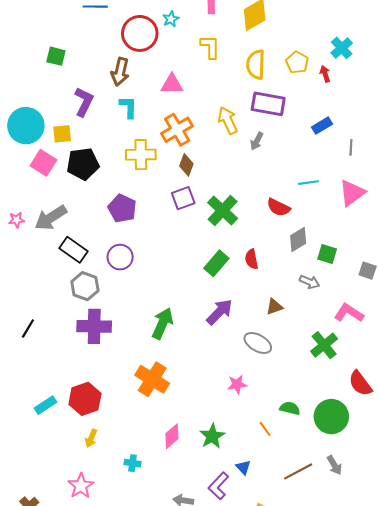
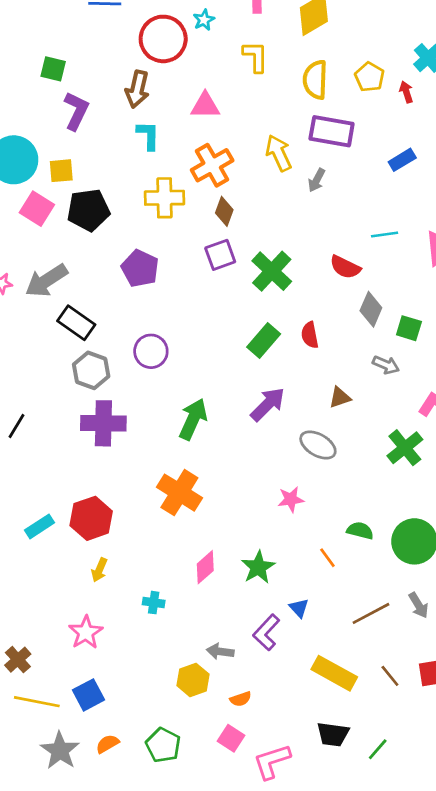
purple L-shape: (84, 102) -> (76, 111), moved
gray diamond: (298, 239) -> (371, 309), turned -35
purple circle: (120, 257) -> (151, 351), moved

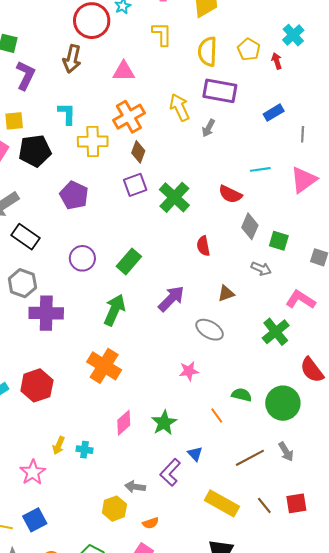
cyan L-shape: (148, 135) -> (67, 114), moved
green rectangle: (264, 340) -> (129, 261), moved
gray hexagon: (91, 370) -> (22, 283), moved
yellow arrow: (99, 570) -> (59, 445), moved

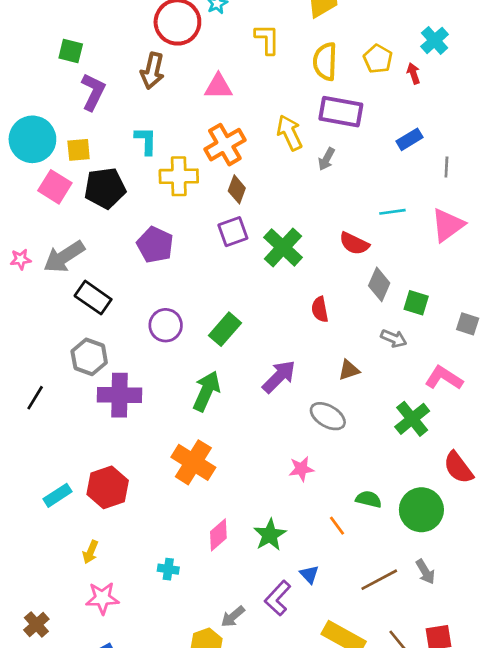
yellow arrow: (59, 445) -> (90, 552), moved
pink star: (33, 472) -> (102, 598), turned 30
gray arrow: (135, 487) -> (233, 617), turned -48

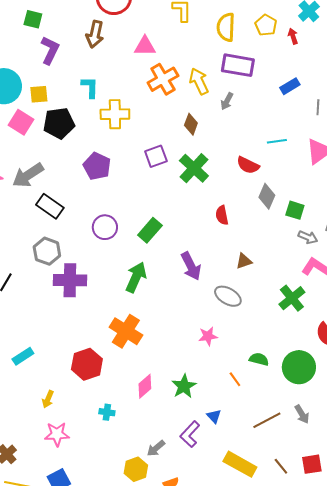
orange cross: (225, 145) -> (163, 79), moved
brown diamond: (237, 189) -> (191, 124), moved
gray arrow: (394, 338) -> (308, 237), moved
purple arrow: (279, 377) -> (191, 266), turned 108
red hexagon: (108, 487) -> (87, 364), moved

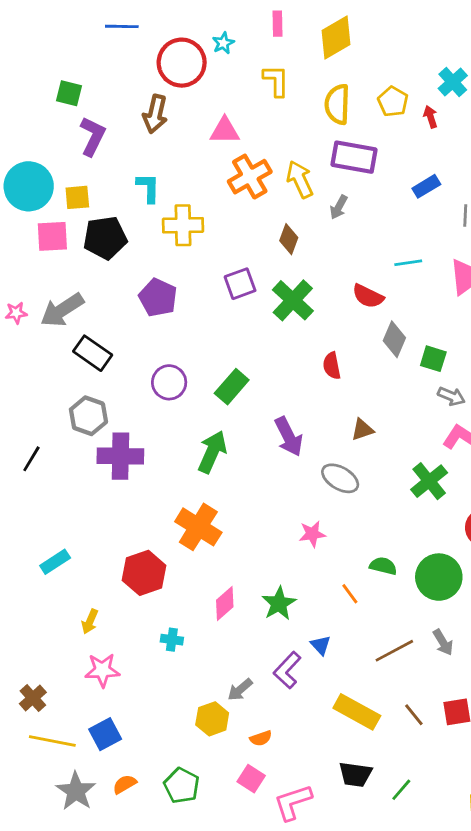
pink square: (21, 122) -> (52, 236), turned -35

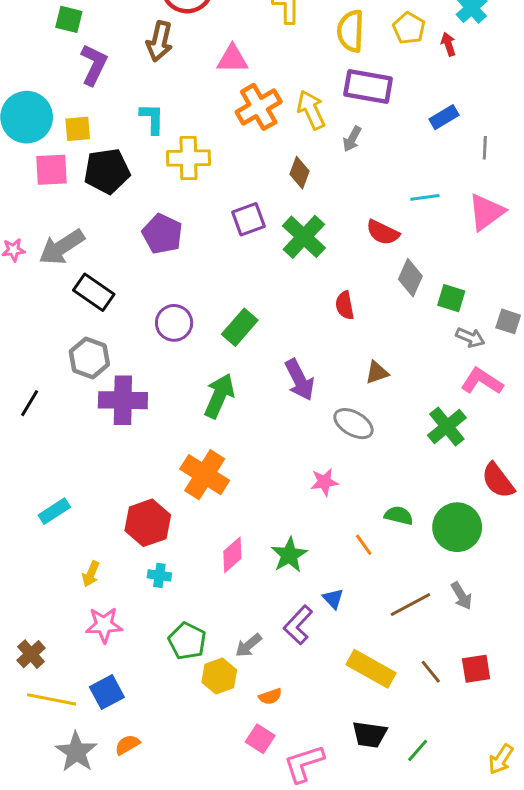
cyan cross: (172, 640) -> (159, 575), moved
green pentagon: (182, 786) -> (187, 641), moved

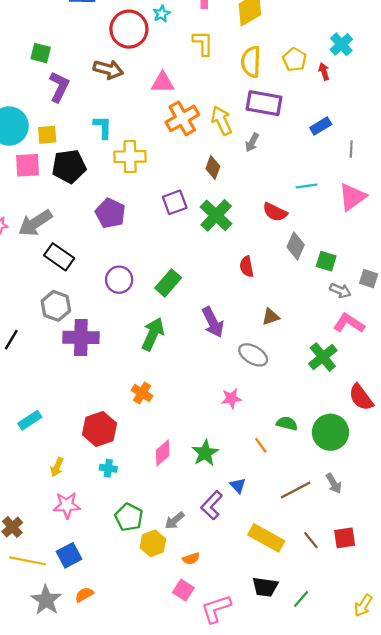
brown arrow: (159, 41) -> (108, 69), turned -88
orange cross: (205, 475) -> (142, 393), size x0.6

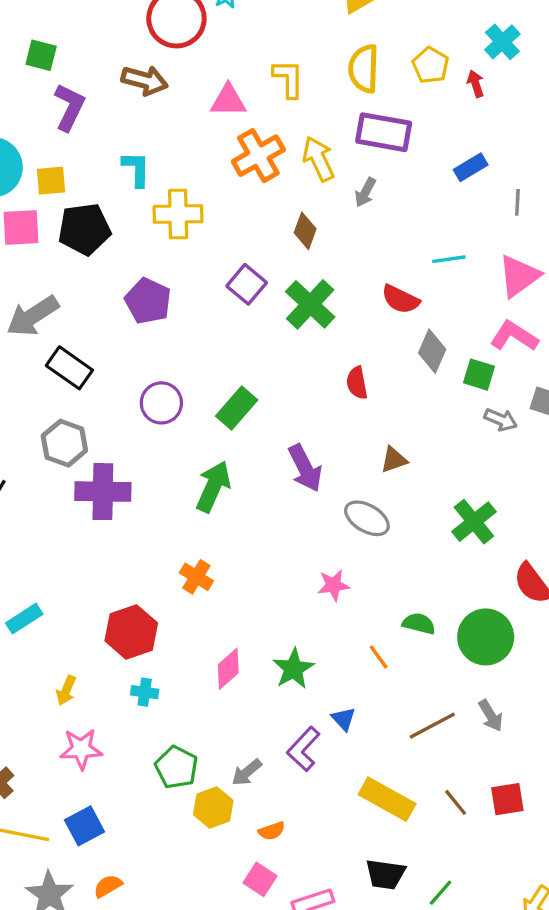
yellow L-shape: (203, 43) -> (288, 79), moved
purple square: (175, 202) -> (247, 284), turned -30
pink L-shape: (349, 323) -> (514, 336), moved

